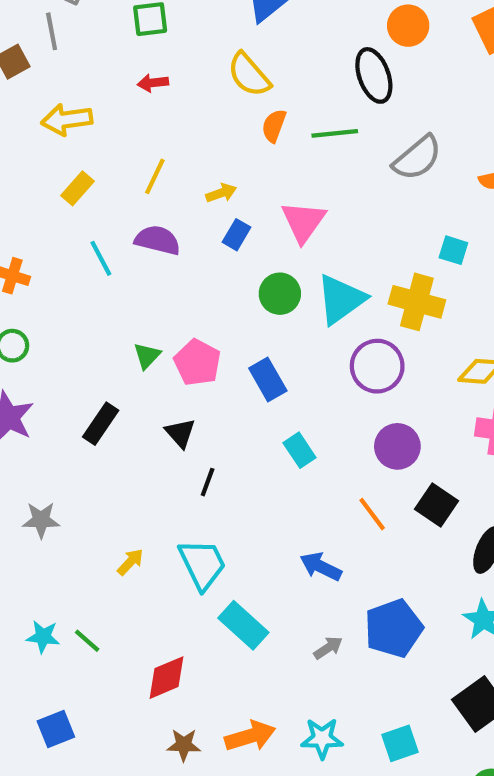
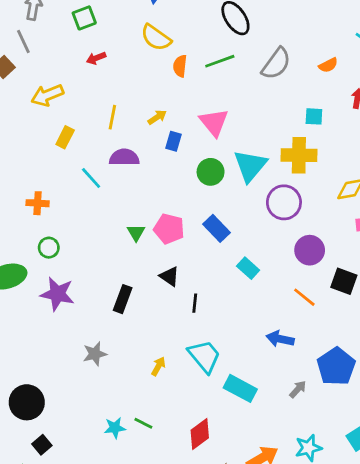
black rectangle: (101, 424) -> (123, 299), moved

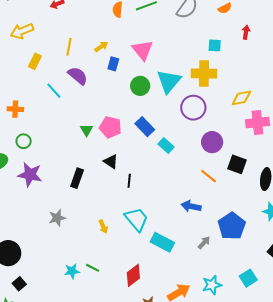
purple semicircle: (124, 157) -> (78, 76), turned 40
cyan rectangle: (248, 268) -> (166, 145), moved
yellow arrow: (158, 366) -> (103, 227), turned 128

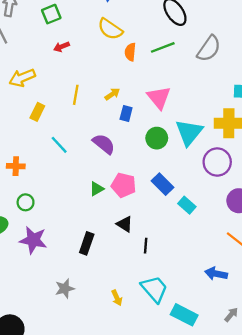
purple semicircle: (78, 76) -> (104, 144), moved
green triangle: (87, 130) -> (97, 189), turned 32

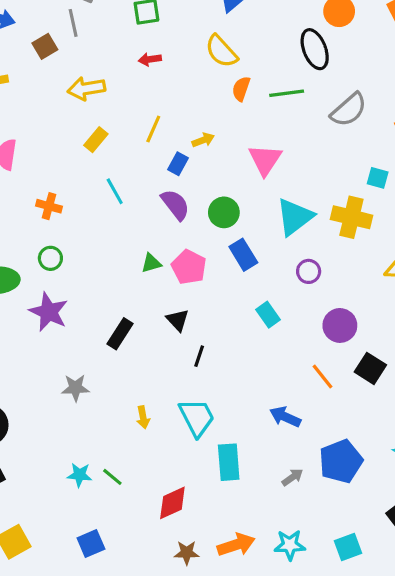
blue rectangle: (126, 114) -> (178, 164), moved
green circle: (157, 138) -> (224, 212), moved
purple circle: (217, 162) -> (309, 271), moved, size x0.6
blue rectangle: (162, 184) -> (243, 255), moved
cyan rectangle: (184, 315) -> (229, 462), turned 45

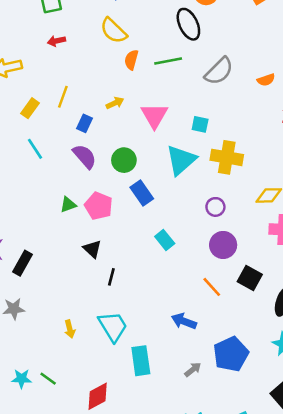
yellow rectangle: (96, 140) -> (30, 108), moved
yellow arrow: (203, 140) -> (115, 103), moved
cyan square: (378, 178) -> (200, 124), moved
purple circle: (309, 271) -> (215, 207), moved
black rectangle: (120, 334) -> (23, 263), moved

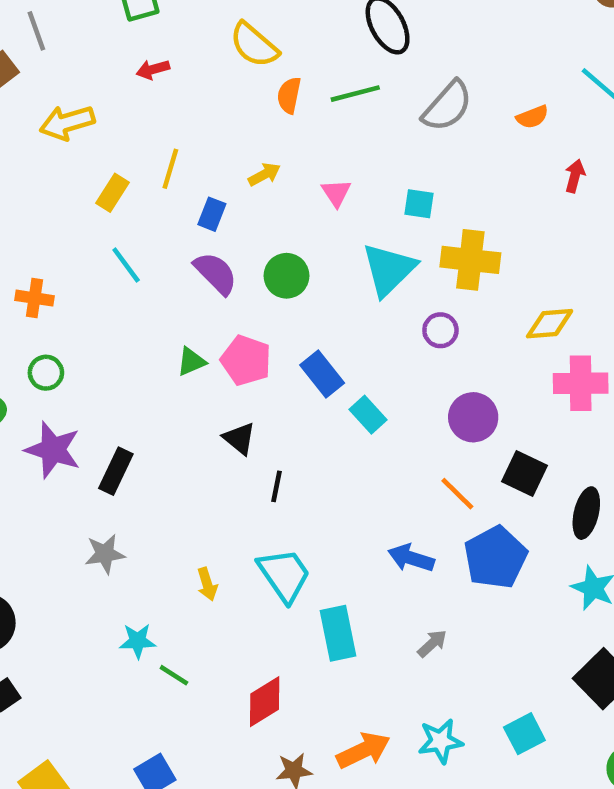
pink triangle: (154, 116) -> (336, 193), size x0.6
blue rectangle: (142, 193) -> (322, 374), moved
purple circle: (215, 207) -> (440, 330), moved
blue pentagon: (231, 354) -> (495, 557), moved
cyan star: (21, 379) -> (138, 641), moved

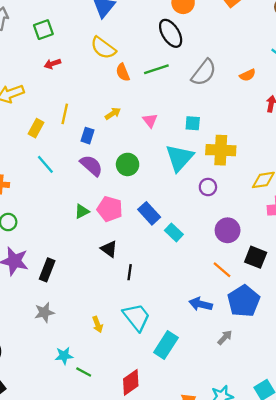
orange semicircle: (289, 95) -> (123, 72), turned -30
cyan rectangle: (338, 633) -> (166, 345), turned 48
gray arrow: (432, 643) -> (225, 337), moved

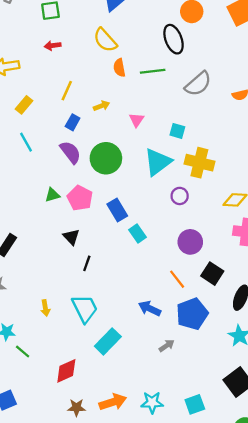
yellow line: (65, 114) -> (67, 91), moved
green circle: (128, 164) -> (106, 158), size x1.4

